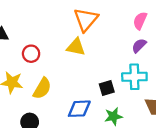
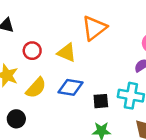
yellow triangle: (76, 47) -> (67, 53), moved
blue diamond: (79, 109) -> (71, 87), moved

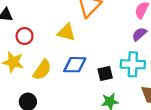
red circle: (32, 51) -> (25, 36), moved

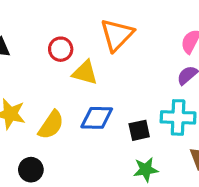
red circle: (25, 36) -> (61, 49), moved

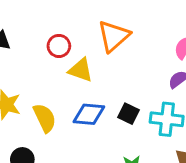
yellow semicircle: (51, 125) -> (45, 118), turned -64
black square: (139, 130) -> (129, 114), moved, turned 35

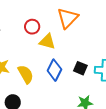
blue diamond: (89, 114) -> (54, 70), turned -65

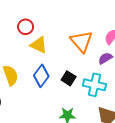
orange triangle: (68, 18) -> (81, 41), moved, turned -35

